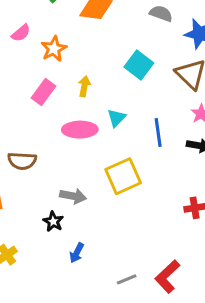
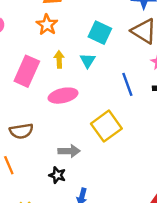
orange star: (54, 49) -> (47, 25), moved
pink rectangle: (43, 92) -> (27, 71), size x1.4
cyan triangle: (117, 118) -> (88, 61), moved

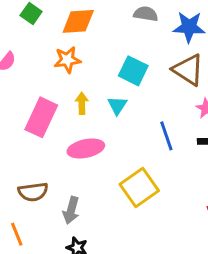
orange star: (47, 25) -> (67, 60), turned 30
gray arrow: (69, 151) -> (71, 210), moved, turned 105

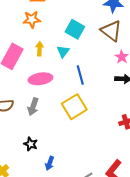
blue line: (166, 136) -> (80, 75), moved
gray arrow: (71, 210) -> (33, 107), moved

